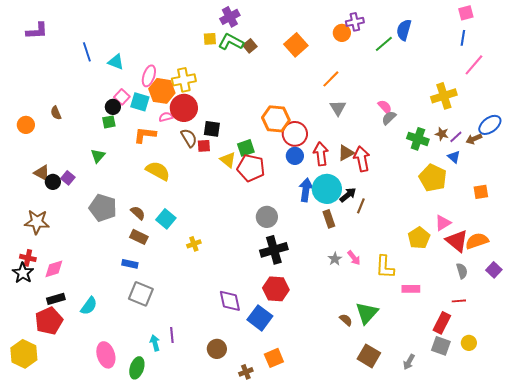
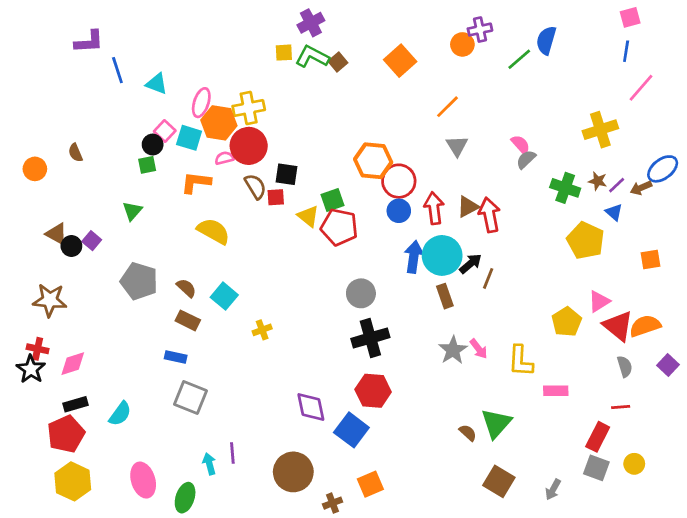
purple L-shape: (37, 31) -> (89, 42), moved
gray star: (335, 259) -> (453, 350), size x1.5
brown circle: (217, 349) -> (293, 472), size x1.5
yellow hexagon: (24, 354) -> (73, 481), moved

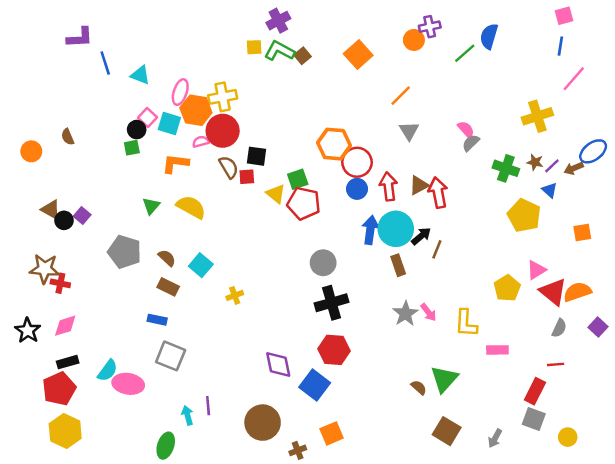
green triangle: (132, 211) -> (151, 206), moved
red cross: (38, 349) -> (60, 283), moved
gray semicircle: (625, 366) -> (559, 328), turned 42
yellow circle: (634, 464) -> (568, 437), moved
pink ellipse: (143, 480) -> (128, 384), moved, turned -64

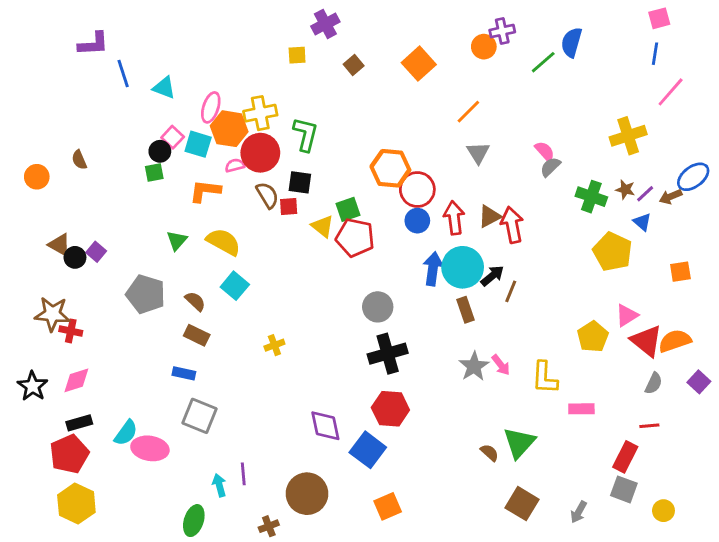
green L-shape: (280, 51) -> (306, 134), moved, turned 76
cyan square: (201, 265) -> (235, 286), moved
brown cross: (298, 450) -> (269, 526), moved

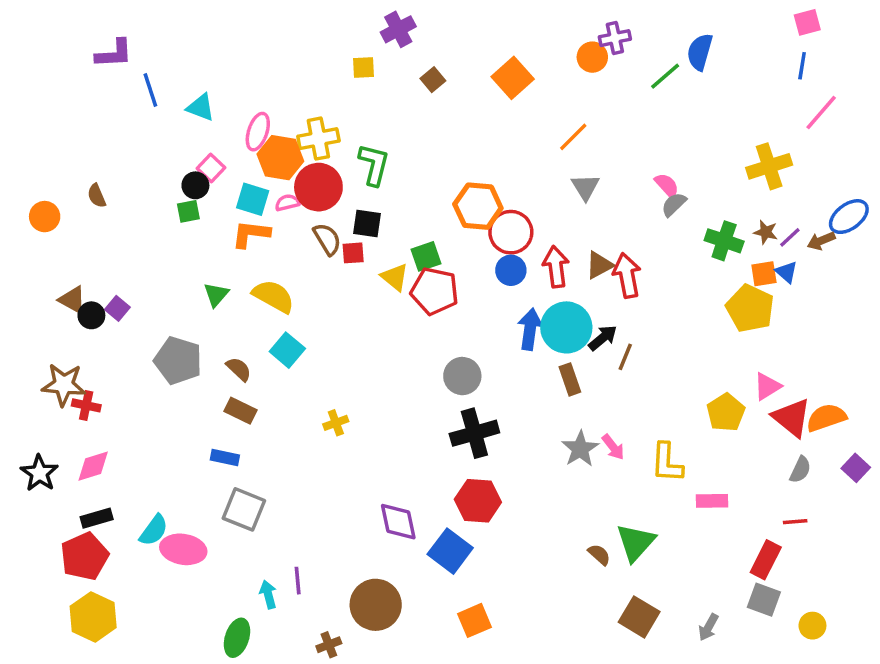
cyan square: (198, 144) -> (253, 199), moved
orange square: (680, 272) -> (764, 274), moved

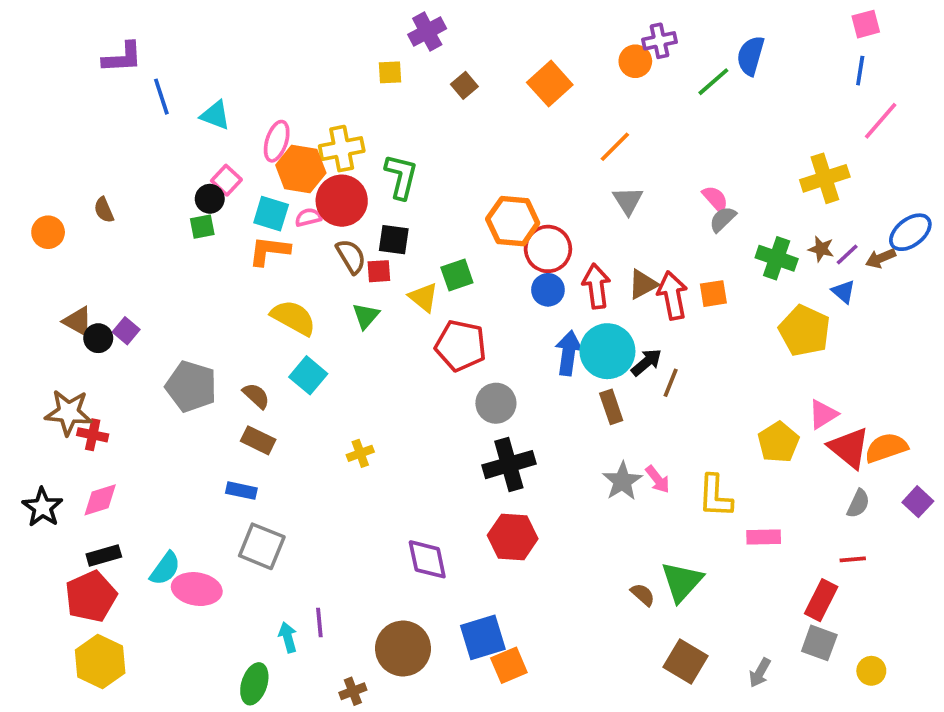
orange square: (764, 274) -> (713, 294), moved
red pentagon: (435, 291) -> (461, 346), moved
green triangle: (216, 295) -> (366, 316), moved
blue square: (450, 551) -> (483, 637), moved, turned 36

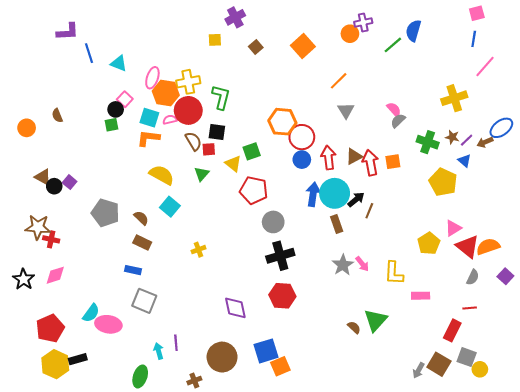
black rectangle: (104, 556) -> (78, 359), moved
gray square: (819, 643) -> (467, 357), moved
brown square: (685, 662) -> (439, 364), moved

